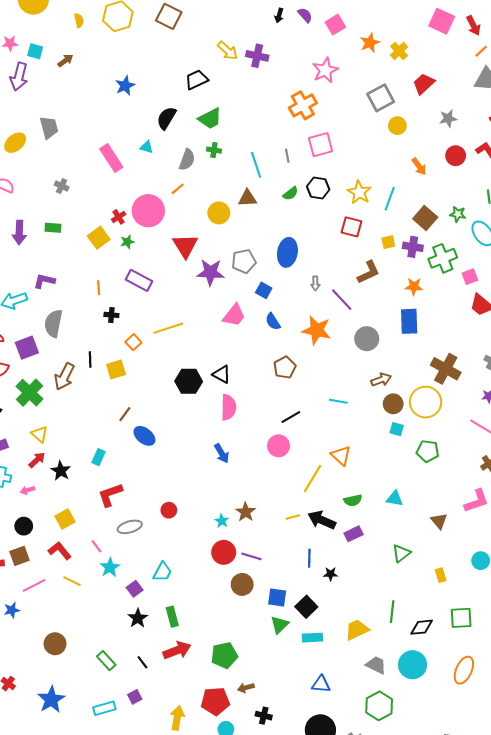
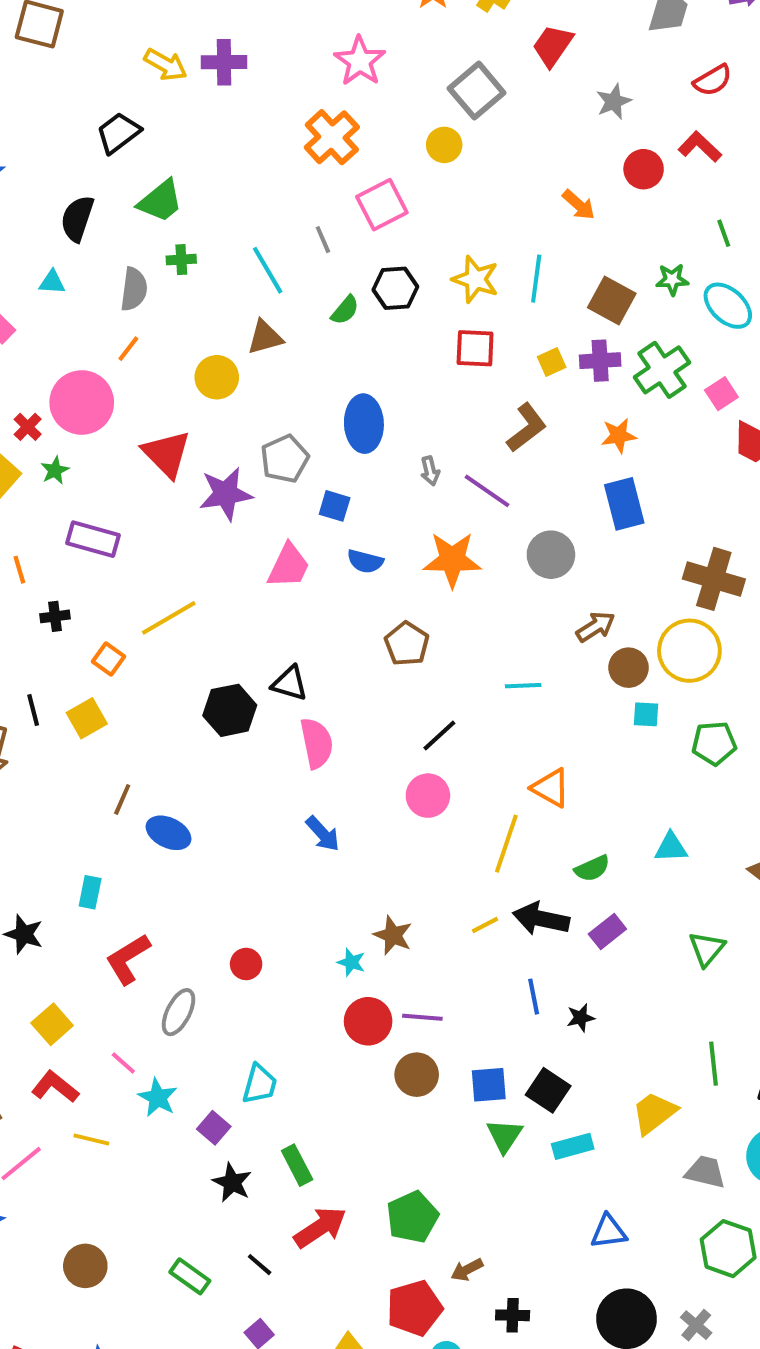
yellow circle: (397, 126) -> (444, 145), moved
blue semicircle: (273, 322) -> (365, 561), turned -30
gray ellipse: (130, 527) -> (178, 1012), turned -35

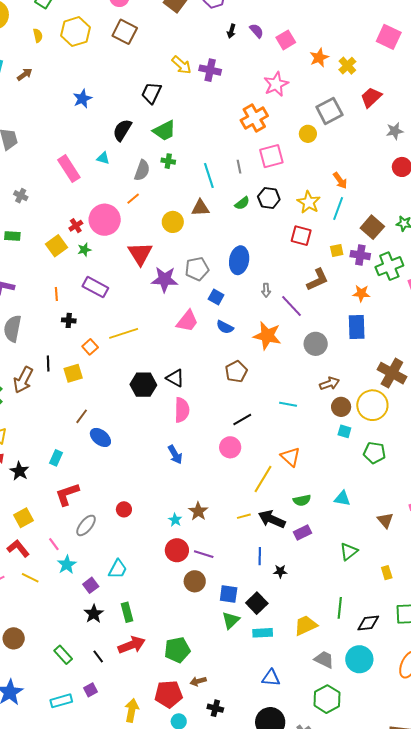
black trapezoid: (118, 133) -> (151, 93), turned -40
orange arrow: (579, 205) -> (340, 180), moved

